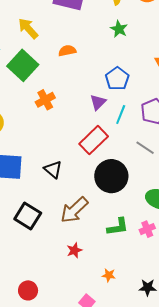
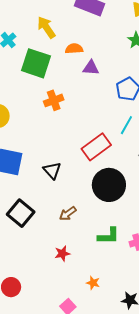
orange semicircle: (67, 51) -> (74, 49), moved
green square: (23, 65) -> (36, 63), turned -32
purple triangle: (98, 102) -> (91, 68), moved, turned 42
brown arrow: (74, 210) -> (68, 214), size x0.6

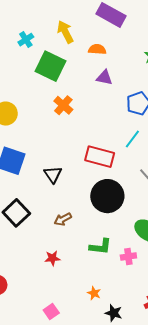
orange semicircle: (74, 49) -> (97, 49), moved
orange cross: (54, 100) -> (63, 105), turned -36
red rectangle: (96, 147) -> (100, 157), turned 44
orange star: (93, 283) -> (94, 293), moved

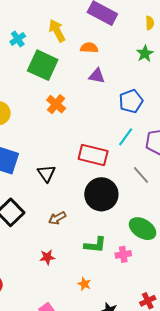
orange star: (94, 293) -> (84, 284), moved

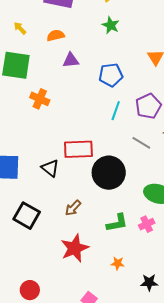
yellow arrow: (57, 31) -> (20, 28), size x0.6
blue pentagon: (131, 101) -> (111, 75), turned 30
red rectangle: (93, 155) -> (78, 149), moved
red star: (47, 257) -> (75, 248), size x1.8

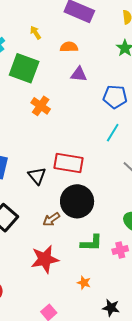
black circle: (109, 173) -> (77, 201), moved

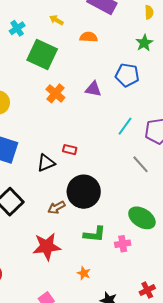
yellow arrow: (35, 33) -> (56, 20), turned -32
purple triangle: (79, 74) -> (93, 89), moved
blue pentagon: (115, 97) -> (127, 75), moved
red rectangle: (68, 163) -> (70, 150), moved, size x0.5
black triangle: (37, 176) -> (46, 163), turned 42

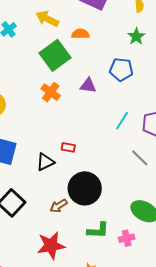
yellow arrow: (56, 20) -> (47, 19), size x1.6
green square: (42, 55) -> (55, 55), moved, turned 32

